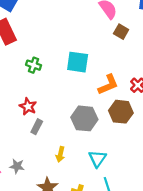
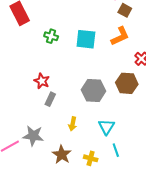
green cross: (34, 65) -> (51, 36), moved
orange L-shape: (108, 85) -> (120, 36), moved
gray star: (17, 166) -> (33, 136), size x1.5

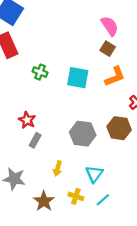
brown square: (125, 10) -> (108, 49), moved
cyan line: (116, 150) -> (103, 200), turned 64
yellow cross: (91, 158) -> (76, 196), moved

